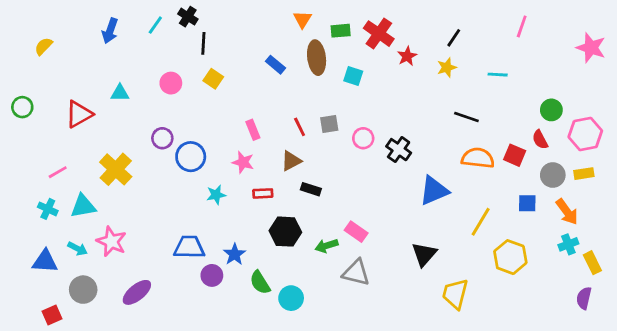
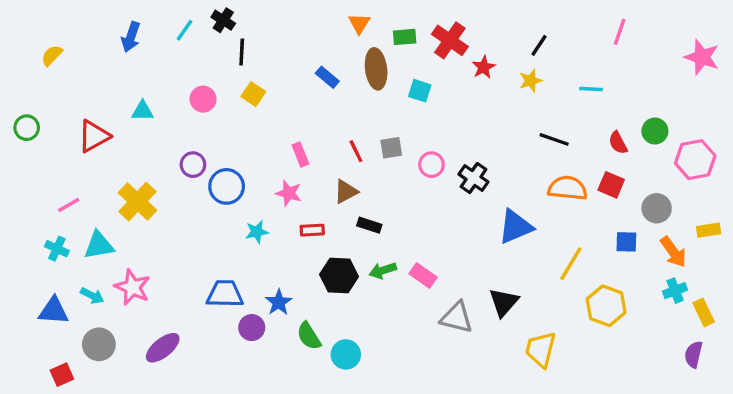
red semicircle: (540, 140) -> (618, 143), moved
yellow rectangle: (584, 174) -> (709, 230), moved
green arrow: (326, 246) -> (383, 270), moved
gray triangle: (356, 273) -> (457, 317), moved

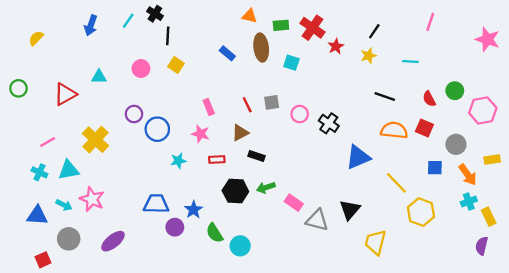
orange triangle: (359, 24) -> (249, 16), turned -49
yellow line: (571, 264) -> (396, 183), turned -75
pink rectangle: (423, 275) -> (294, 203), moved

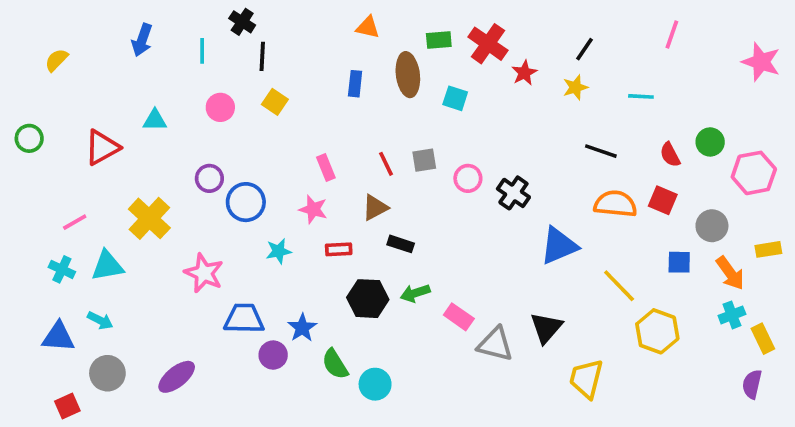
orange triangle: (249, 16) -> (368, 27), moved
cyan line: (128, 21) -> (202, 51), moved, turned -35
blue rectangle: (227, 53) -> (355, 84), turned 56
pink star: (92, 199) -> (204, 273), moved

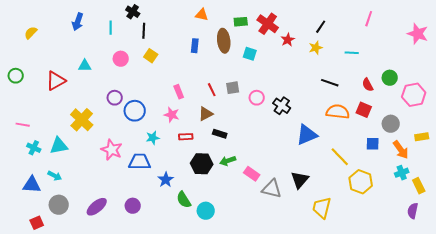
pink line: (75, 222) -> (23, 125), moved, turned 40
blue trapezoid: (244, 319) -> (140, 162), moved
purple circle: (273, 355) -> (133, 206), moved

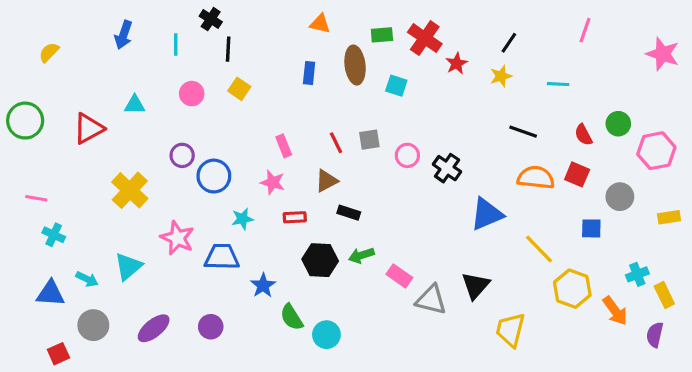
green circle: (16, 76) -> (25, 121), size x1.5
cyan triangle: (59, 146) -> (128, 266), moved, turned -30
orange arrow: (401, 150) -> (615, 311), moved

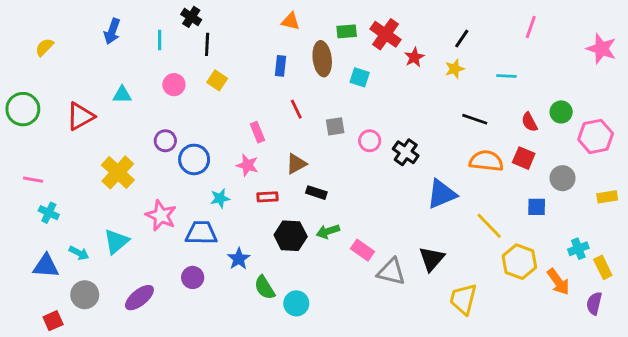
red line: (336, 143) -> (296, 109), moved
purple circle: (211, 327) -> (193, 277), moved

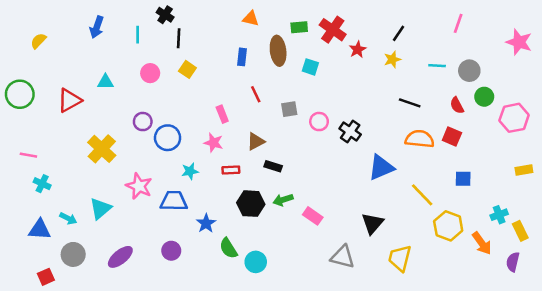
gray circle: (563, 178) -> (469, 71), moved
gray triangle: (391, 272) -> (343, 257), moved
purple circle: (193, 277) -> (171, 251), moved

